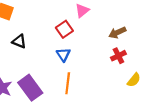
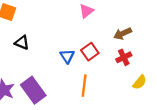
red square: (64, 29) -> (90, 52), moved
orange line: (68, 83) -> (84, 86), moved

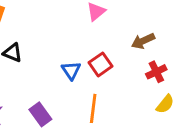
red cross: (124, 57) -> (156, 72), moved
purple rectangle: (33, 90) -> (40, 114), moved, size x0.7

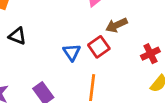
brown arrow: (143, 41) -> (116, 25), moved

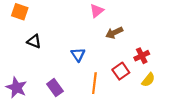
red square: (99, 47) -> (121, 71), moved

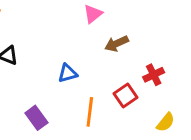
blue triangle: (78, 55) -> (68, 73), turned 48
yellow semicircle: (148, 80) -> (166, 122), moved

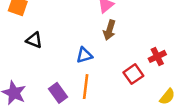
brown arrow: (117, 44) -> (109, 30), moved, turned -48
orange line: (90, 112) -> (86, 87), moved

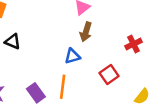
blue triangle: (84, 55) -> (72, 56), moved
red cross: (157, 56) -> (134, 44), moved

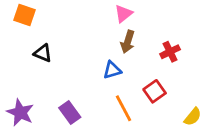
red cross: (134, 44) -> (170, 52), moved
orange line: (63, 87) -> (123, 108), moved, turned -35

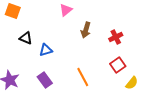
pink triangle: (123, 14) -> (66, 10), moved
blue triangle: (112, 70) -> (46, 50), moved
red square: (155, 91) -> (118, 65), moved

